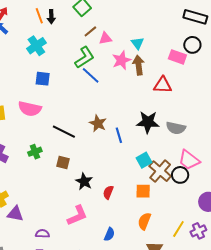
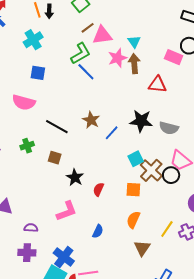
pink triangle: (105, 38) -> (102, 35), size x1.5
blue line: (119, 135) -> (112, 133), turned 56

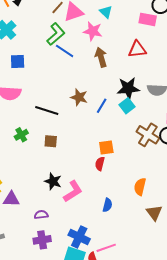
pink star: (117, 58) -> (93, 31), turned -30
brown arrow: (134, 64) -> (101, 57), moved
cyan square: (136, 159) -> (127, 106), moved
black star: (75, 177) -> (53, 181), moved
orange square: (133, 190) -> (106, 148), moved

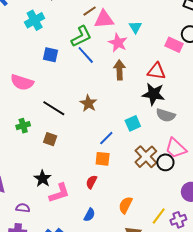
blue square: (18, 61) -> (51, 55), moved
black star: (128, 88) -> (153, 94), moved
blue line: (102, 106) -> (106, 138), moved
red semicircle: (100, 164) -> (91, 182), moved

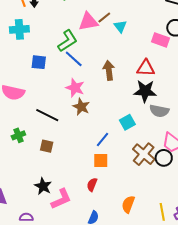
brown line: (90, 11) -> (104, 17), moved
cyan cross: (35, 20) -> (19, 29), turned 30
pink star: (118, 43) -> (75, 88), moved
yellow line: (159, 216) -> (162, 212), turned -42

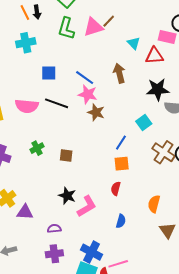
cyan triangle: (120, 26) -> (134, 43), moved
green L-shape: (68, 41) -> (66, 28), moved, turned 145
blue line: (74, 59) -> (85, 78), moved
red triangle: (146, 68) -> (154, 56), moved
black line: (47, 115) -> (57, 103), moved

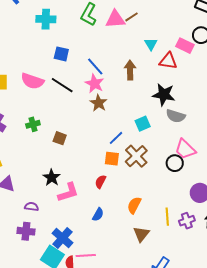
brown cross: (164, 152) -> (136, 156), moved

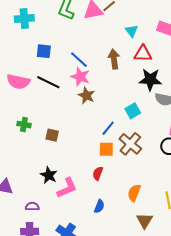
red triangle: (168, 61) -> (143, 54), moved
green cross: (33, 124) -> (24, 125), turned 32

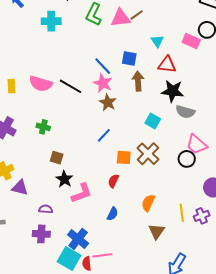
blue square: (44, 51) -> (129, 59), moved
brown arrow: (114, 59) -> (138, 81), moved
cyan square: (133, 111) -> (153, 121), turned -35
blue line: (108, 128) -> (104, 135), moved
brown square: (52, 135) -> (57, 158), moved

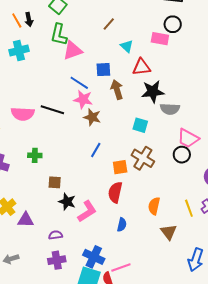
brown line: (137, 15) -> (109, 24), moved
pink triangle: (120, 18) -> (73, 50), moved
red semicircle: (113, 181) -> (115, 192), size x1.5

